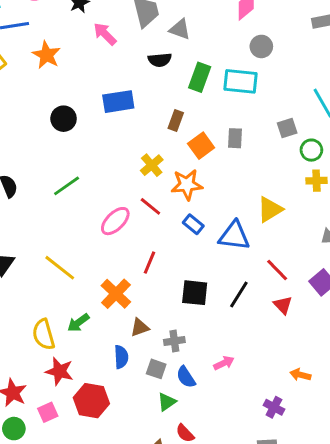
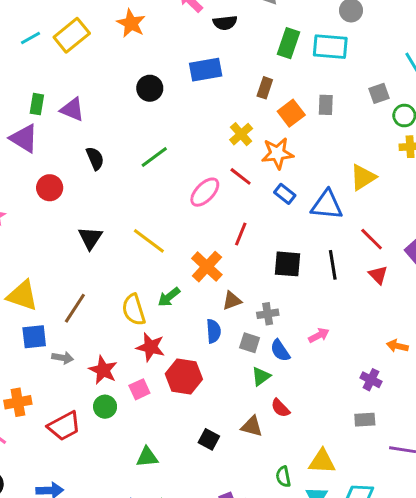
black semicircle: (160, 60) -> (225, 23), moved
black line: (239, 294) -> (333, 265), turned -40

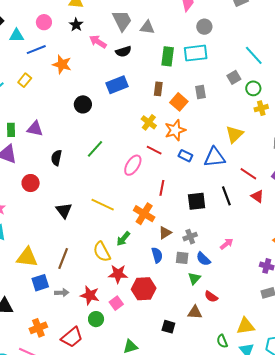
yellow rectangle: (72, 35) -> (25, 80), size x0.6
black semicircle: (95, 158) -> (56, 158), turned -133

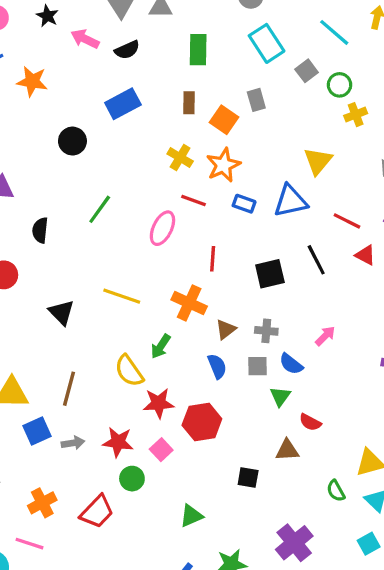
cyan rectangle: (196, 53) -> (267, 43), moved, turned 70
gray cross: (190, 237) -> (266, 331), turned 32

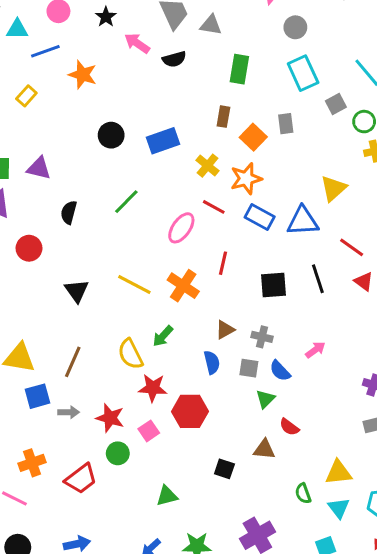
blue rectangle: (123, 104) -> (163, 141), moved
blue rectangle: (244, 204) -> (260, 217), size x1.4
orange cross: (189, 303) -> (183, 286), moved

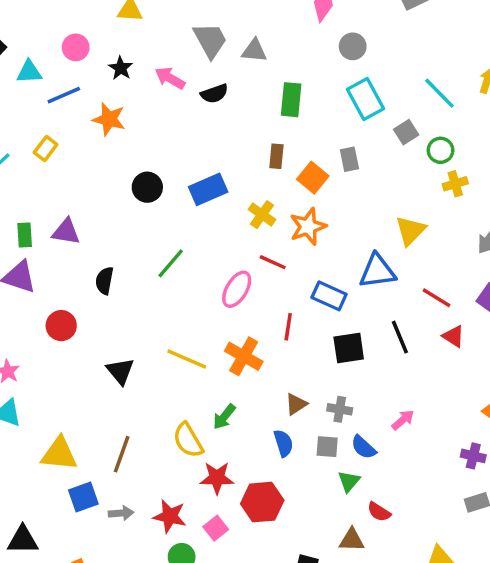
black star: (106, 17) -> (121, 68), moved
blue rectangle: (260, 217) -> (329, 296), moved

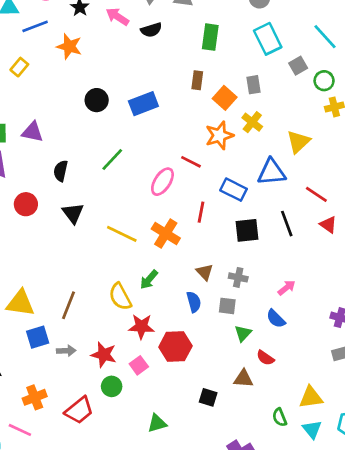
yellow cross: (262, 215) -> (252, 122), moved
black triangle: (120, 371) -> (73, 213), moved
brown triangle: (296, 404) -> (205, 272), turned -42
blue semicircle: (363, 447) -> (276, 319), moved

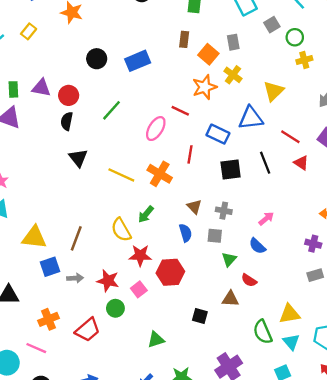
red circle: (26, 204) -> (69, 95), moved
green semicircle: (280, 417) -> (263, 332), size x1.5

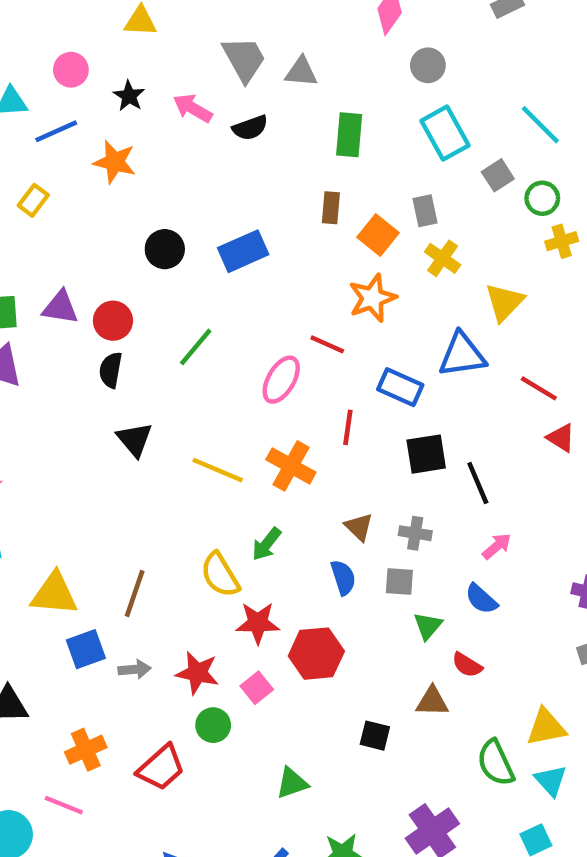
yellow cross: (233, 75) -> (443, 258), moved
black line: (265, 163) -> (478, 483), moved

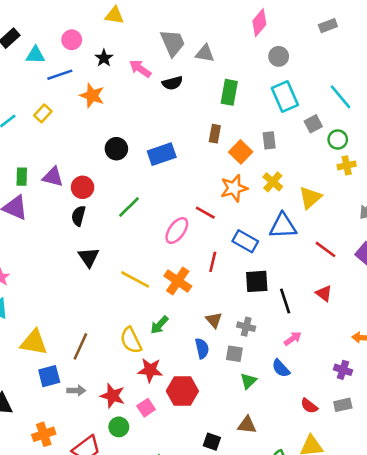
yellow cross: (443, 258) -> (273, 182), moved
red triangle: (561, 438) -> (324, 293), moved
red semicircle: (467, 665) -> (309, 406), moved

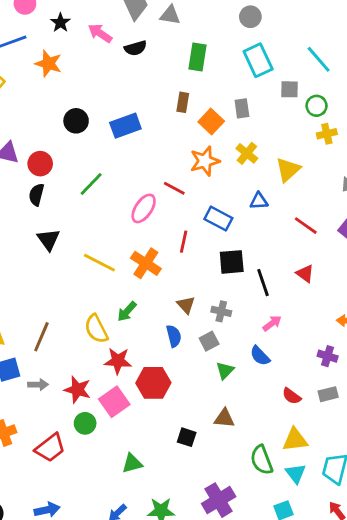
gray square: (313, 124) -> (290, 89), turned 30
blue triangle: (283, 226) -> (259, 201), size x0.6
gray square: (234, 354) -> (209, 341), turned -36
pink square: (146, 408) -> (114, 402), size x1.5

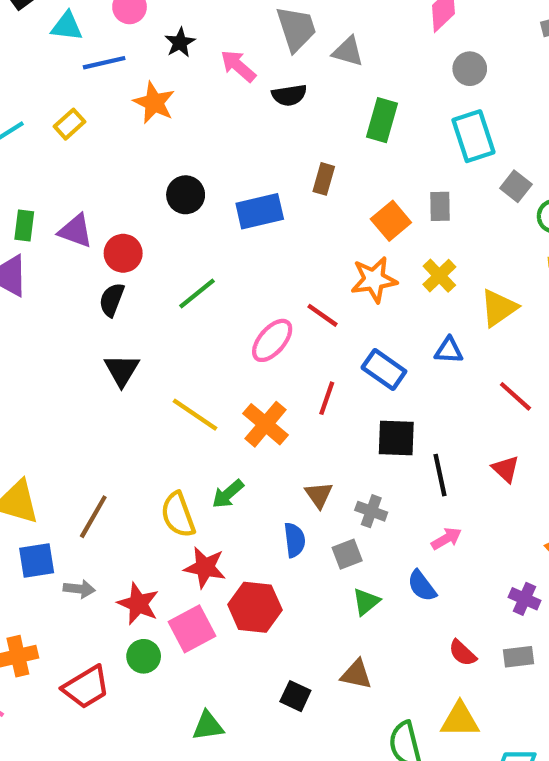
gray square: (290, 89) -> (516, 186), turned 30
brown rectangle: (183, 102) -> (324, 179), moved

